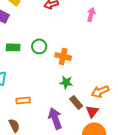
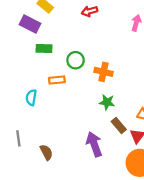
green rectangle: (13, 47) -> (44, 49), moved
orange rectangle: (23, 100) -> (57, 80), moved

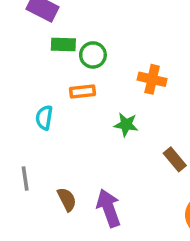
green circle: (76, 60) -> (93, 55), moved
green star: (107, 102) -> (126, 125), moved
purple arrow: (94, 144) -> (109, 208), moved

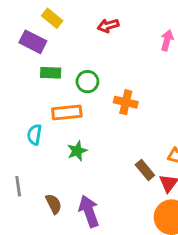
green circle: (93, 55) -> (87, 82), moved
orange rectangle: (83, 91) -> (67, 113), size x1.4
green star: (126, 125) -> (77, 151), moved, turned -30

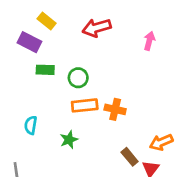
red arrow: (108, 26) -> (97, 28), size x1.5
orange cross: (126, 102) -> (115, 109), moved
orange rectangle: (67, 113) -> (85, 105), moved

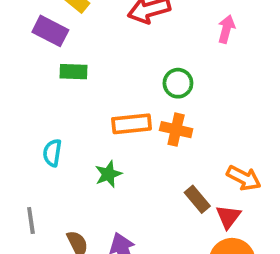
green circle: (78, 78) -> (178, 83), moved
orange arrow: (161, 142) -> (244, 178), turned -130

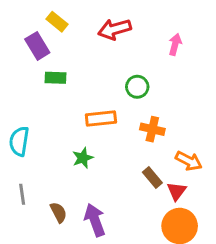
purple rectangle: (50, 31) -> (37, 46), turned 32
orange cross: (176, 130) -> (152, 129), moved
cyan semicircle: (52, 153) -> (19, 141), moved, size x1.4

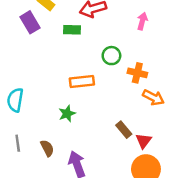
green rectangle: (55, 78) -> (72, 30), moved
orange cross: (152, 129) -> (137, 73), moved
orange arrow: (189, 161) -> (153, 98), moved
brown semicircle: (59, 212) -> (47, 148), moved

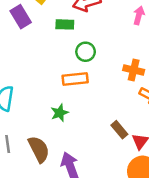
green circle: (111, 56) -> (86, 52), moved
brown semicircle: (47, 148) -> (39, 149), size x1.5

